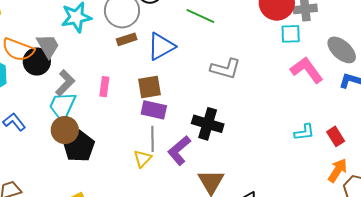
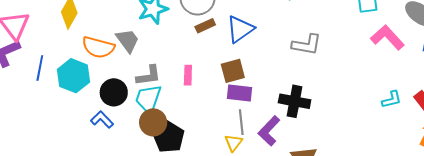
black circle: (37, 62) -> (114, 92), moved
gray L-shape: (65, 83) -> (148, 76), turned 44

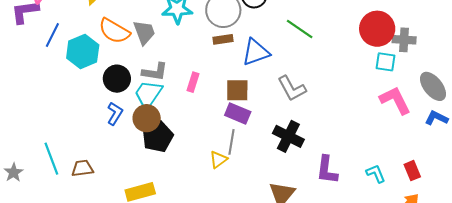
gray L-shape: (307, 45) -> (292, 88), moved, turned 36
cyan L-shape: (392, 100) -> (376, 173), moved, turned -115
blue L-shape: (102, 120) -> (115, 114), moved, turned 60
purple L-shape: (269, 131) -> (327, 170), moved, turned -52

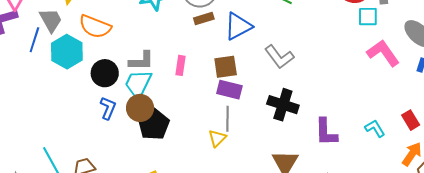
gray trapezoid: (144, 32) -> (51, 20), moved

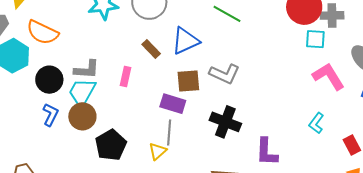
brown rectangle: (204, 19) -> (151, 49), moved, turned 60
gray L-shape: (279, 57) -> (225, 74), turned -32
brown square: (226, 67) -> (188, 81), moved
black pentagon: (154, 124) -> (111, 145), moved
cyan L-shape: (375, 128) -> (316, 123), moved, turned -115

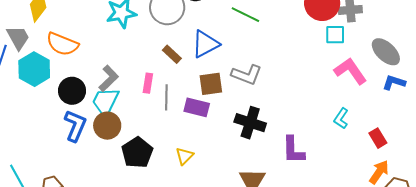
gray L-shape: (87, 69) -> (109, 78), turned -44
blue L-shape: (50, 115) -> (75, 126), size x1.4
gray line: (169, 133) -> (166, 97), moved

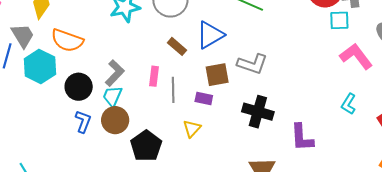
cyan trapezoid: (105, 102) -> (112, 96), size x0.7
purple rectangle: (197, 107) -> (204, 99), size x0.7
blue L-shape: (75, 126) -> (83, 121), size x0.7
yellow triangle: (184, 156) -> (192, 129), moved

